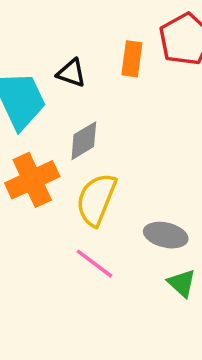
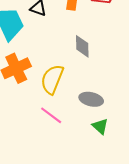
gray diamond: (84, 141) -> (82, 46), moved, turned -60

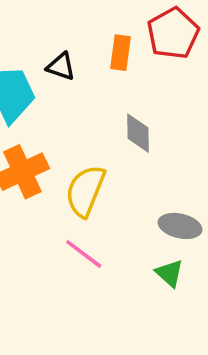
gray ellipse: (91, 99) -> (180, 226), moved

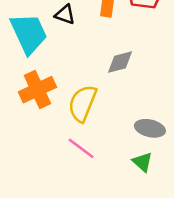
gray diamond: (138, 133) -> (120, 62), turned 76

